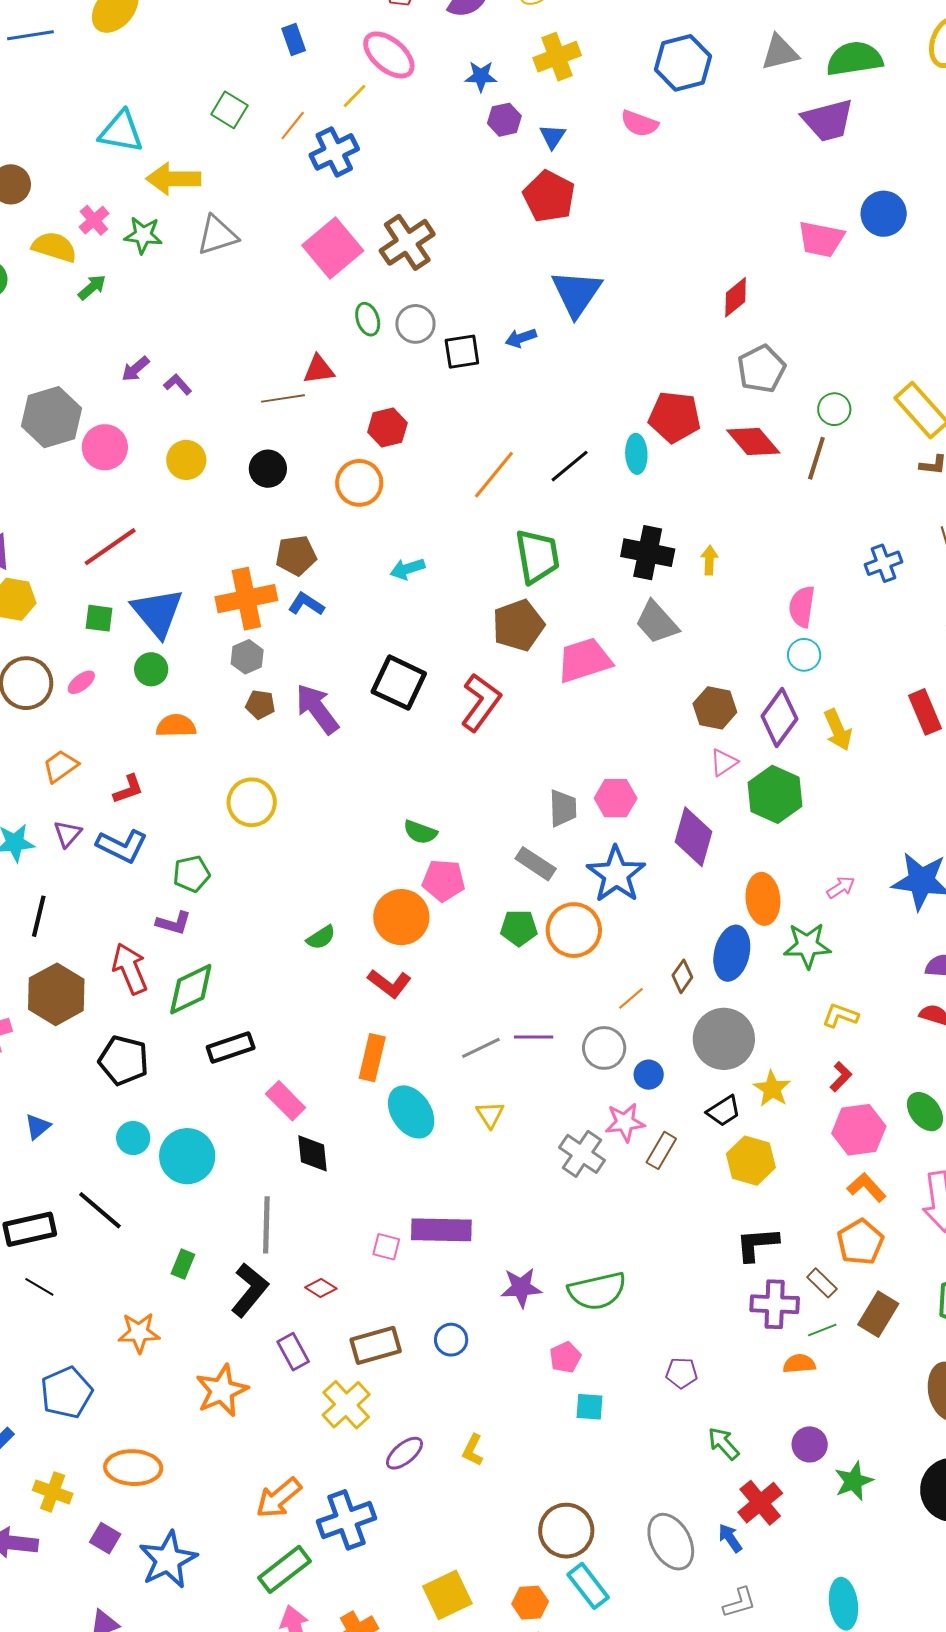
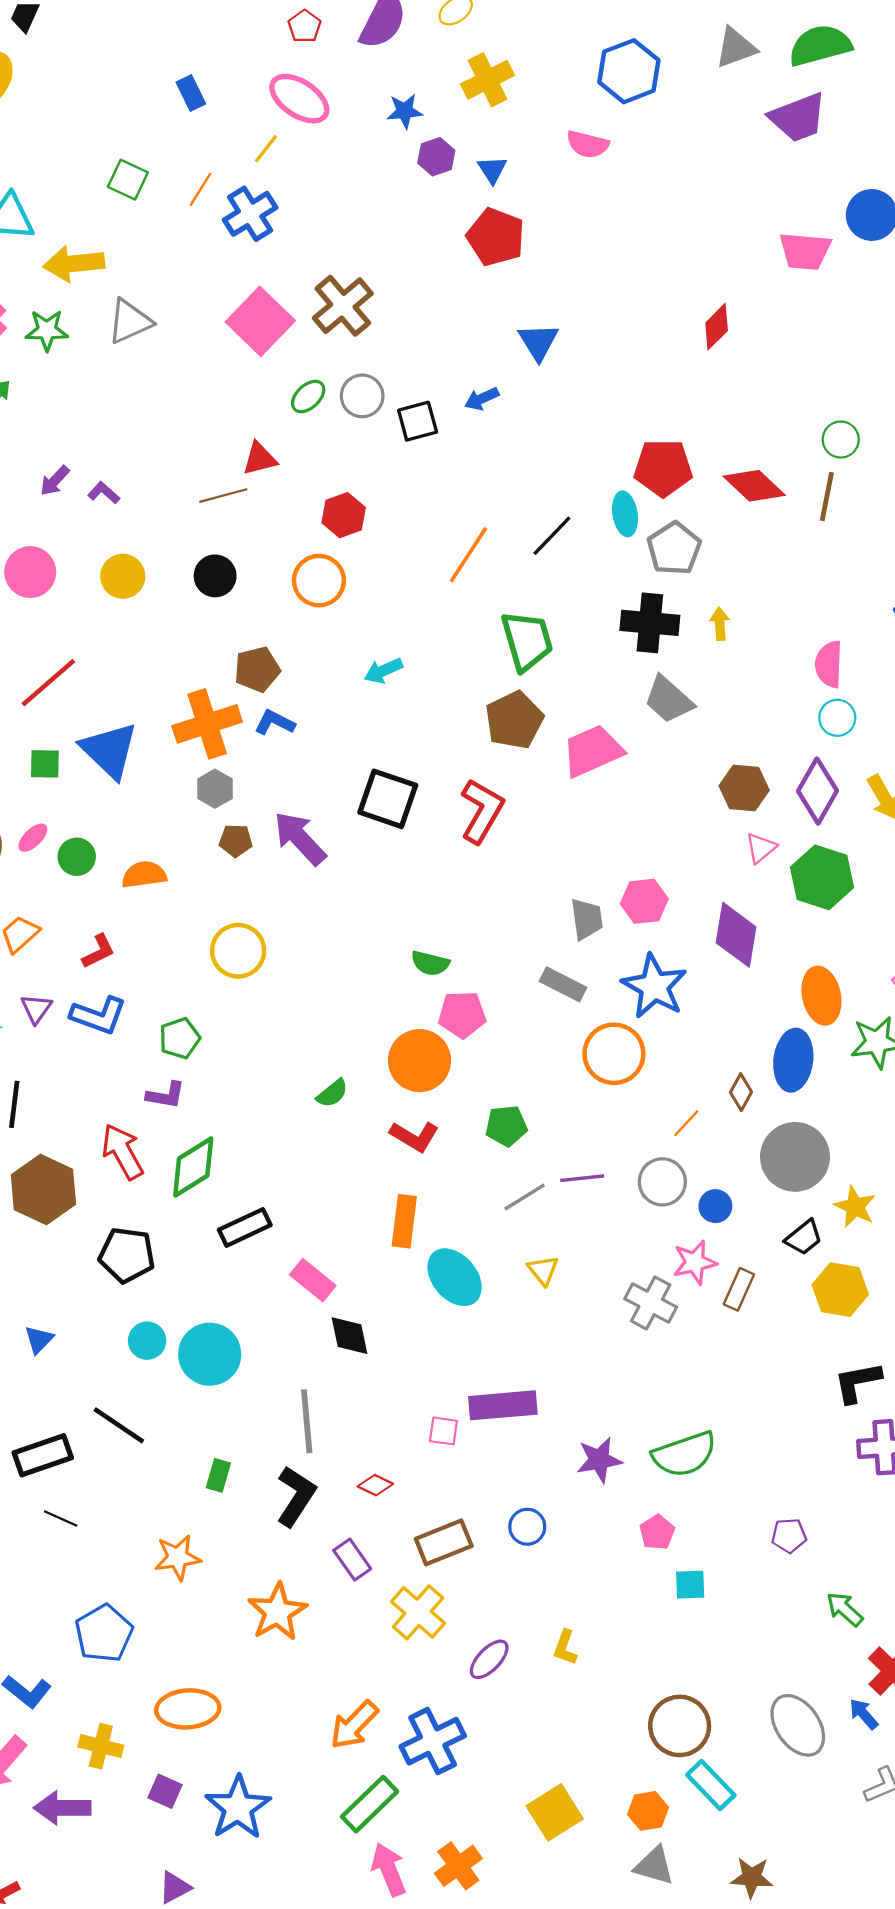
blue triangle: (577, 293) -> (538, 342), size x0.7
green ellipse: (368, 319) -> (308, 397), turned 72
gray pentagon: (761, 369) -> (674, 548), moved
green circle: (151, 669) -> (77, 857), moved
green pentagon: (519, 928) -> (506, 1126), moved

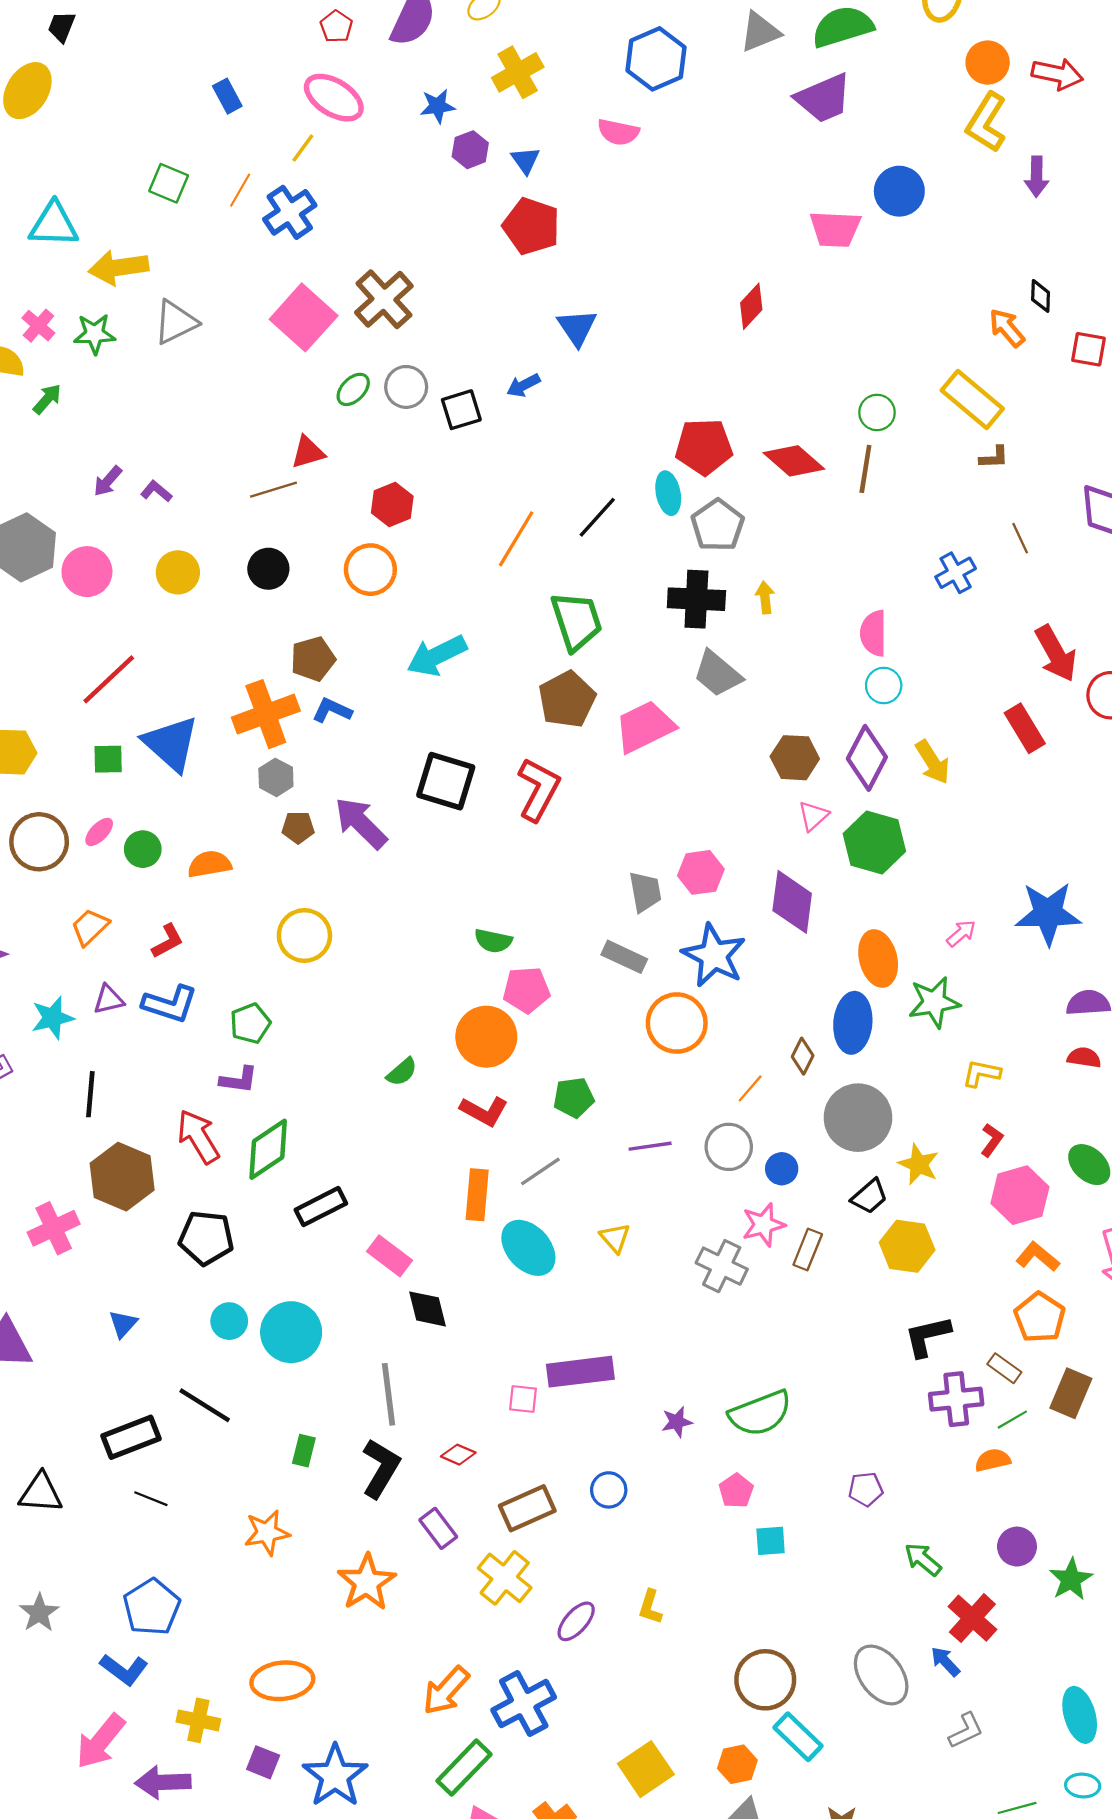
cyan arrow: (383, 671) -> (437, 656), size x1.6
purple triangle: (36, 1009) -> (109, 1000), turned 44
gray line: (525, 1197) -> (540, 1171), moved
purple star: (599, 1460) -> (677, 1422), size x0.7
blue pentagon: (104, 1633) -> (152, 1607), moved

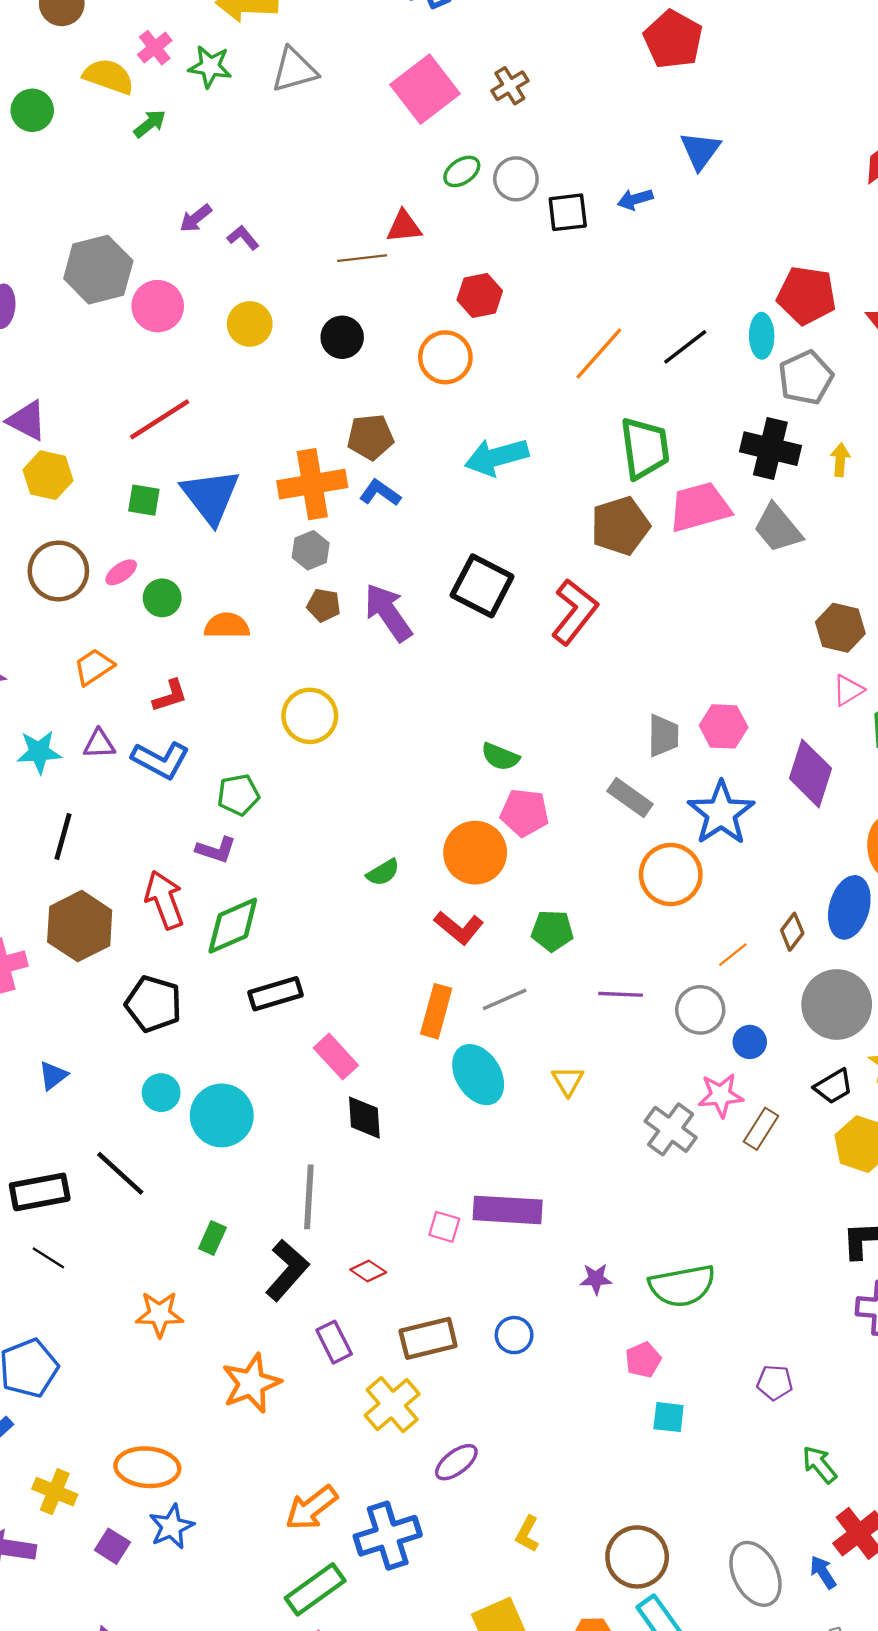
brown cross: (384, 299) -> (510, 86), size x0.6
pink trapezoid: (645, 727) -> (700, 507), moved
yellow L-shape: (650, 1607) -> (527, 1534), moved
blue star: (335, 1776) -> (171, 1527), moved, size x0.7

